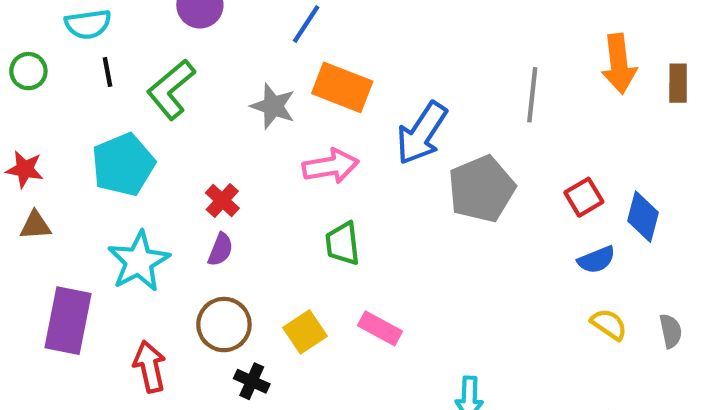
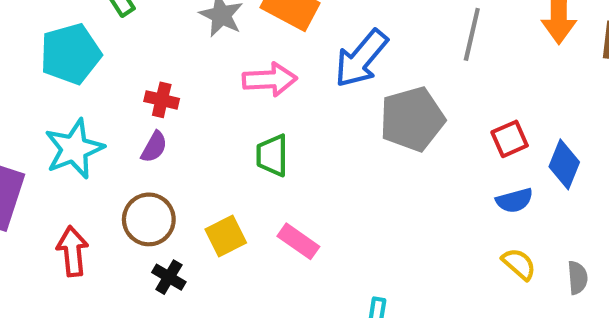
red cross: (222, 200) -> (162, 100), turned -36

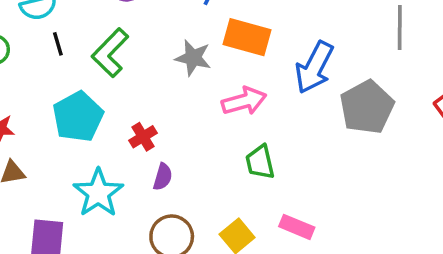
red cross: (162, 100) -> (143, 137), moved, turned -32

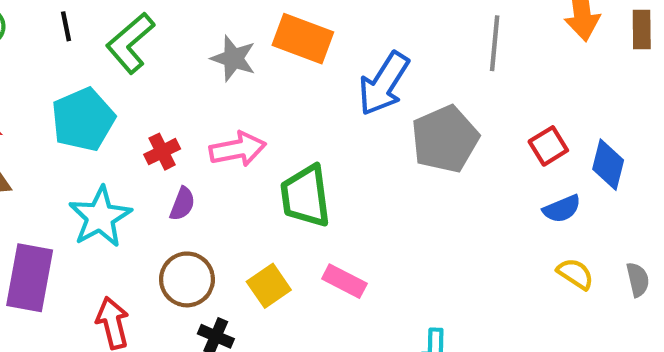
pink arrow: (244, 101) -> (238, 149), moved
green trapezoid: (260, 162) -> (305, 196), size x1.4

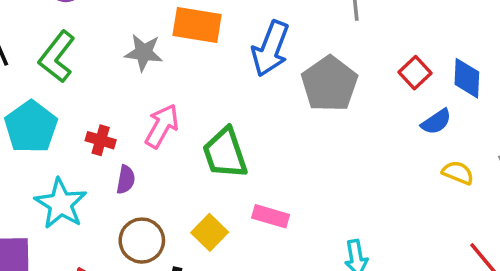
pink arrow: (238, 149) -> (162, 126), turned -39
red cross: (162, 152) -> (101, 140), turned -36

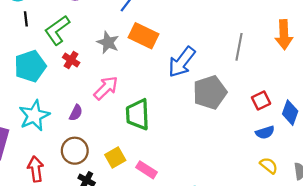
red cross: (101, 140) -> (71, 60), moved
pink rectangle: (271, 216) -> (146, 170), moved

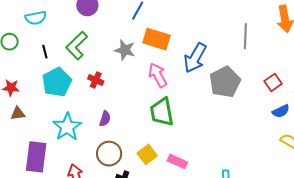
black line: (26, 19) -> (45, 52), moved
red cross: (71, 60) -> (96, 80), moved
pink arrow: (106, 88) -> (158, 75), moved, turned -65

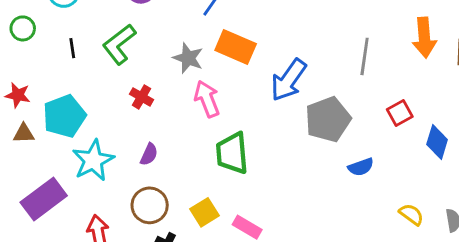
pink arrow: (158, 75) -> (207, 99), moved
cyan pentagon: (57, 82) -> (64, 116), moved
red square: (273, 82) -> (400, 113), moved
blue semicircle: (281, 111) -> (361, 167), moved
purple rectangle: (36, 157) -> (44, 199), turned 40

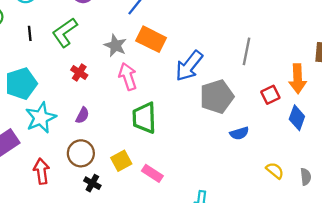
orange arrow: (424, 38) -> (298, 79), moved

